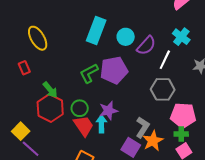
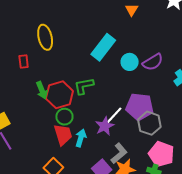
purple semicircle: (146, 46) -> (153, 62), moved
white line: (165, 60) -> (114, 115), moved
purple pentagon: (114, 70) -> (140, 107), moved
red hexagon: (50, 108) -> (59, 95), moved
purple star: (108, 111) -> (105, 126), moved, turned -30

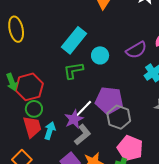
purple semicircle: (153, 62) -> (136, 50), moved
green L-shape: (84, 86) -> (73, 71), moved
gray L-shape: (119, 153) -> (83, 135), moved

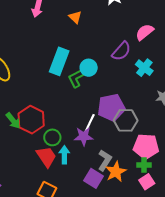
green L-shape: (73, 71) -> (77, 78), moved
green circle: (34, 109) -> (52, 137), moved
purple star: (74, 119) -> (84, 136), turned -30
gray L-shape: (83, 135) -> (105, 160), moved

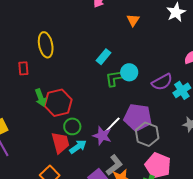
purple semicircle: (121, 51) -> (162, 82), moved
cyan rectangle: (59, 61) -> (103, 57), size x0.6
cyan arrow: (64, 155) -> (78, 147), turned 36

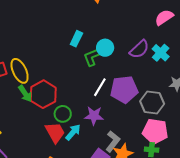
yellow ellipse: (46, 45) -> (20, 71), moved
white line: (112, 125) -> (100, 87), moved
gray hexagon: (147, 134) -> (152, 102), moved

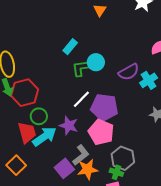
gray hexagon: (152, 102) -> (123, 158), moved
pink pentagon: (155, 131) -> (101, 132), moved
cyan arrow: (73, 132) -> (44, 137), size x1.4

